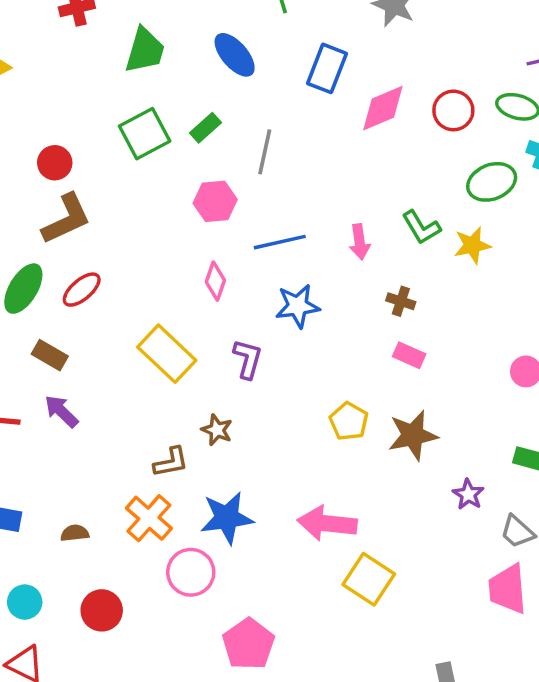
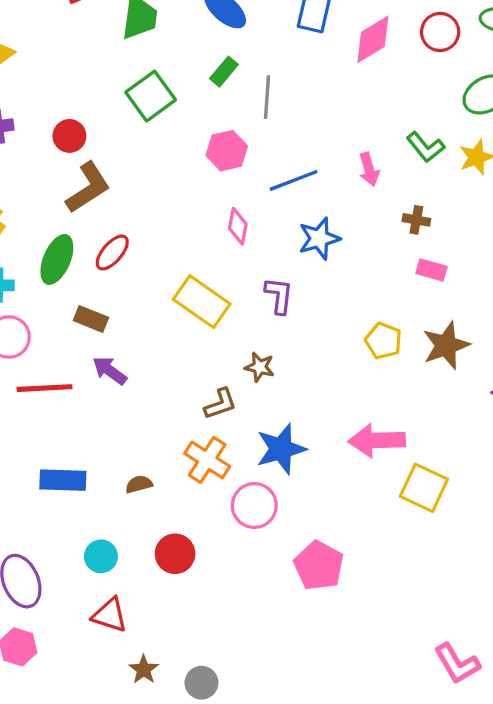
green rectangle: (205, 128) -> (224, 72), moved

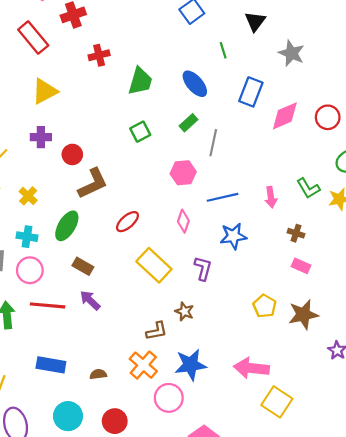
green square: (151, 96) -> (140, 132), size x0.7
red circle: (69, 136) -> (72, 154), moved
red ellipse: (112, 252) -> (127, 222), moved
cyan circle: (101, 556) -> (68, 416), size x1.4

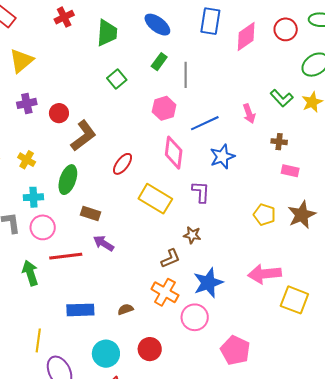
pink diamond: (183, 221) -> (174, 153), size x1.5

